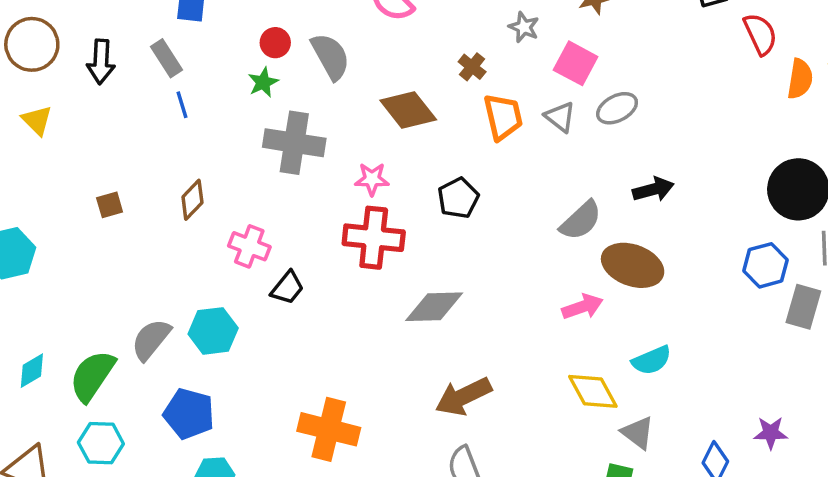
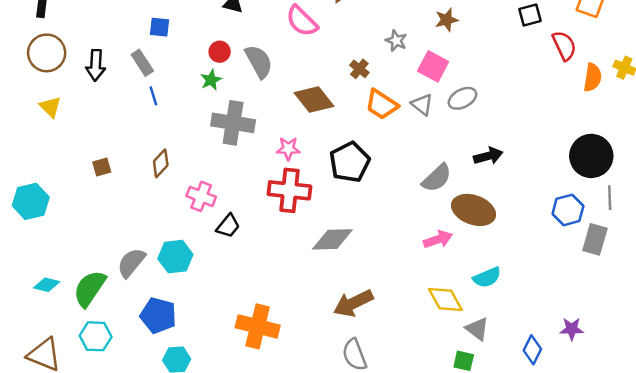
orange trapezoid: (503, 117) -> (382, 104), turned 136
black pentagon: (458, 198) -> (350, 162), size x1.4
cyan diamond: (32, 371) -> (47, 285), turned 45

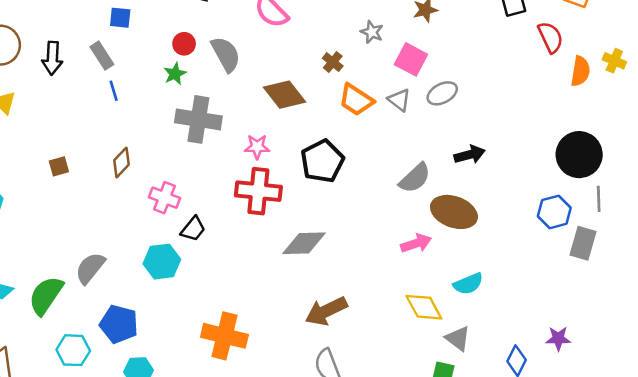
cyan hexagon: (175, 257) -> (162, 262), moved
cyan hexagon: (96, 336) -> (73, 350), moved

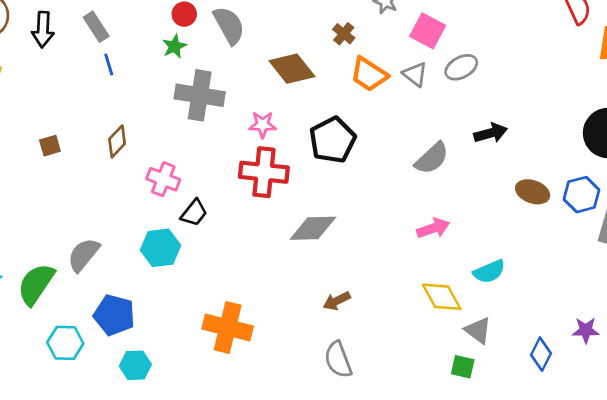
brown ellipse: (454, 212) -> (533, 192), moved, size x0.7
brown arrow: (326, 311) -> (337, 301), size x0.6

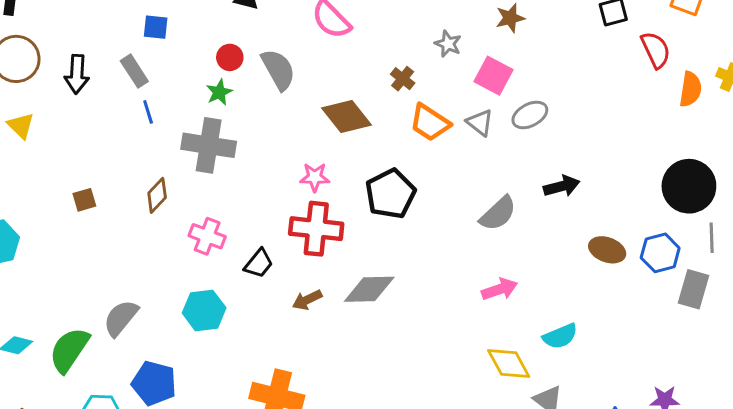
gray cross: (200, 95) -> (209, 145), moved
black trapezoid: (194, 213) -> (259, 263), moved
brown arrow: (337, 301) -> (307, 300), moved

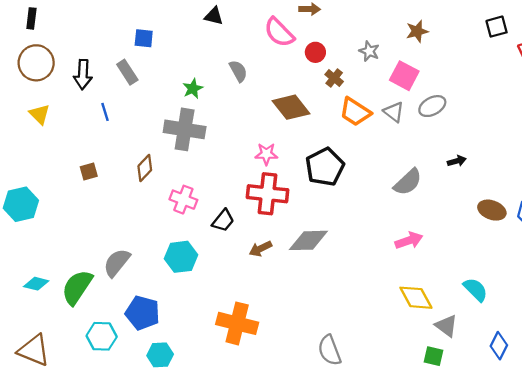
red circle: (230, 57) -> (315, 52), moved
gray semicircle: (278, 70) -> (238, 71), size x0.7
blue line: (148, 112) -> (105, 112), moved
black arrow: (562, 186) -> (457, 161), size x0.7
cyan semicircle: (560, 336) -> (476, 290), moved, turned -112

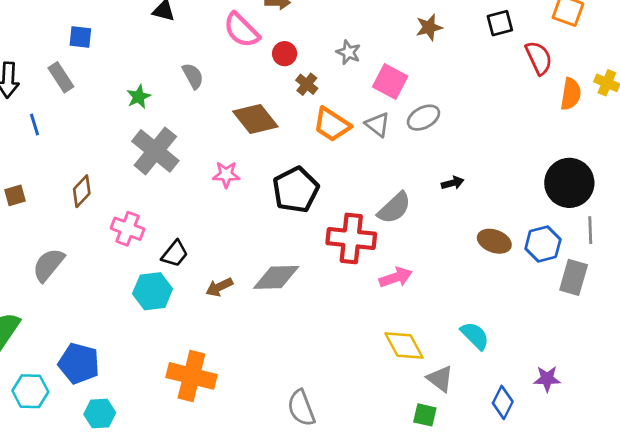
brown star: (417, 31) -> (429, 27), moved
gray cross: (185, 129) -> (155, 151), moved, turned 30
red cross: (268, 194) -> (351, 238), moved
cyan hexagon: (181, 257) -> (153, 291), moved
gray semicircle: (117, 263) -> (48, 265), moved

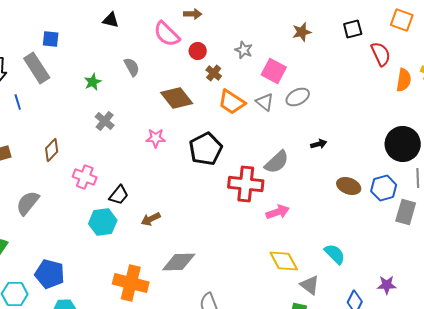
gray rectangle: (61, 77) -> (37, 68), size x1.4
gray cross: (155, 151) -> (105, 121), size x0.6
gray diamond: (276, 277) -> (179, 262), moved

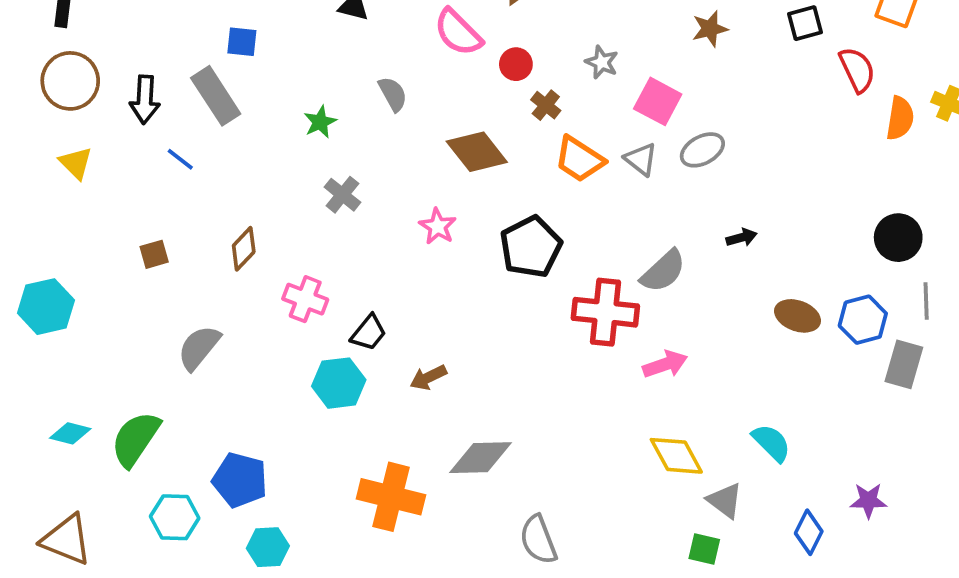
blue line: (18, 102) -> (180, 159), turned -35
pink star: (156, 138) -> (438, 226), turned 30
black circle: (403, 144) -> (898, 238), size x0.7

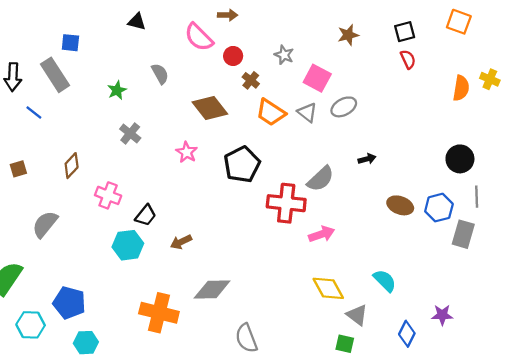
red semicircle: (857, 70) -> (408, 59), moved, size x0.7

